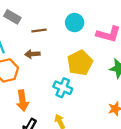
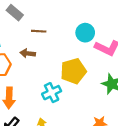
cyan circle: (75, 23) -> (85, 33), moved
cyan cross: (63, 88) -> (52, 93), turned 30

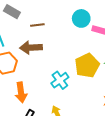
brown arrow: (28, 53) -> (31, 48), size x1.5
yellow pentagon: (73, 71) -> (87, 65), moved

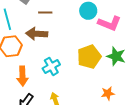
cyan cross: (60, 80) -> (51, 66), moved

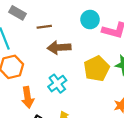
brown arrow: (37, 34) -> (59, 48), moved

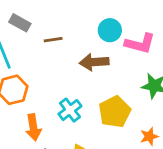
brown arrow: (59, 48) -> (94, 62), moved
yellow pentagon: (97, 69) -> (115, 112), moved

